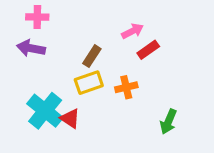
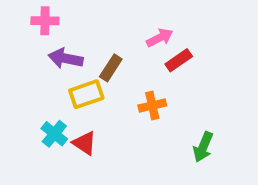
purple arrow: (31, 48) -> (66, 58), moved
yellow rectangle: (89, 83) -> (86, 94), moved
cyan cross: (45, 111) -> (54, 134), size x0.6

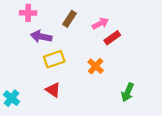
brown rectangle: (111, 68) -> (70, 19), moved
orange cross: (152, 105) -> (96, 66), turned -35
cyan cross: (54, 134) -> (12, 98), moved

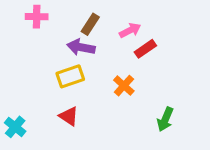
purple arrow: (41, 37) -> (81, 47), moved

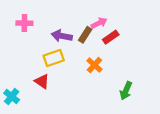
pink cross: (37, 17) -> (24, 23), moved
brown rectangle: (90, 24) -> (85, 35), moved
red triangle: (69, 116) -> (42, 81), moved

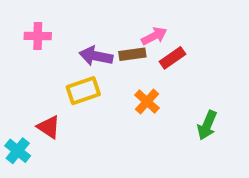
brown rectangle: (85, 35) -> (132, 54), turned 49
red triangle: (42, 81) -> (49, 127), moved
green arrow: (126, 91) -> (207, 125), moved

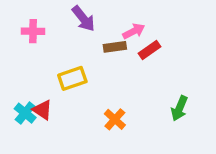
purple arrow: (96, 56) -> (83, 19), moved, turned -140
orange cross: (147, 102) -> (115, 119), moved
cyan cross: (18, 151) -> (25, 113), moved

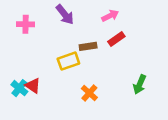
pink arrow: (134, 31) -> (110, 16), moved
brown rectangle: (115, 47) -> (88, 46), moved
yellow rectangle: (72, 78) -> (68, 61), moved

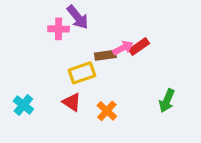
pink arrow: (110, 16) -> (123, 48), moved
pink cross: (26, 24) -> (59, 29), moved
red triangle: (33, 86) -> (72, 102), moved

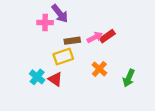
brown rectangle: (105, 55) -> (72, 41), moved
cyan cross: (23, 105) -> (37, 77), moved
orange cross: (107, 111) -> (99, 69), moved

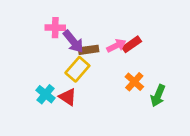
purple arrow: (60, 14) -> (73, 42), moved
yellow rectangle: (63, 57) -> (77, 69), turned -30
orange cross: (99, 69) -> (134, 82), moved

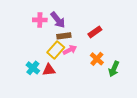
purple arrow: (73, 42) -> (58, 20), moved
pink arrow: (116, 46) -> (70, 50), moved
red triangle: (68, 97) -> (49, 70), turned -40

